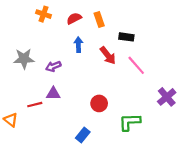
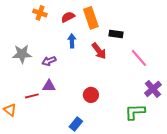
orange rectangle: (99, 19) -> (91, 18), size x1.5
pink line: (136, 65) -> (139, 58), moved
green L-shape: (130, 122) -> (135, 112), moved

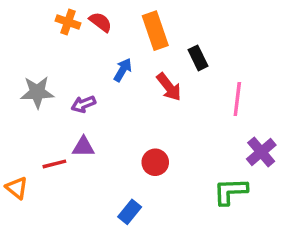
red semicircle: (68, 17) -> (101, 22), moved, turned 64
black rectangle: (116, 34) -> (198, 58), turned 56
blue arrow: (72, 41) -> (123, 70), turned 32
pink line: (139, 58) -> (237, 99), turned 48

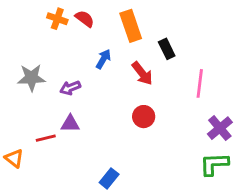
red circle: (155, 162) -> (144, 117), moved
green L-shape: (230, 191) -> (214, 164), moved

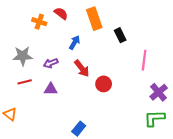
orange cross: (57, 19) -> (39, 22), moved
red arrow: (142, 73) -> (82, 68), moved
red line: (46, 138) -> (25, 82), moved

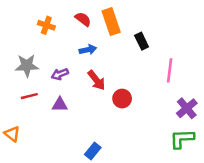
red semicircle: (61, 13) -> (83, 19), moved
blue arrow: (75, 42) -> (88, 50), turned 48

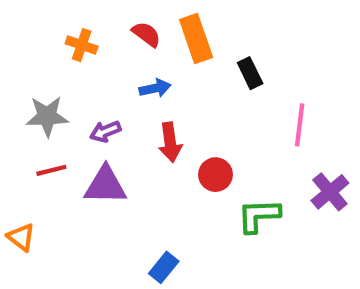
red arrow: (96, 80) -> (170, 142), turned 30
purple triangle: (60, 105) -> (105, 185), size x1.5
green L-shape: (182, 139) -> (259, 216), moved

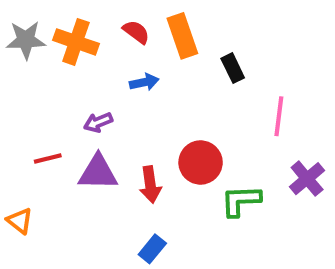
orange cross: (82, 45) -> (76, 42), size x1.5
gray star: (47, 116) -> (26, 40), moved
red arrow: (170, 142) -> (150, 185), moved
red circle: (215, 175) -> (201, 162), size x1.4

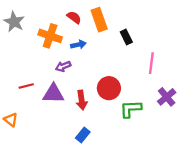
gray star: (26, 40) -> (14, 22), turned 30
orange cross: (76, 42) -> (50, 36), moved
purple arrow: (98, 122) -> (63, 66), moved

